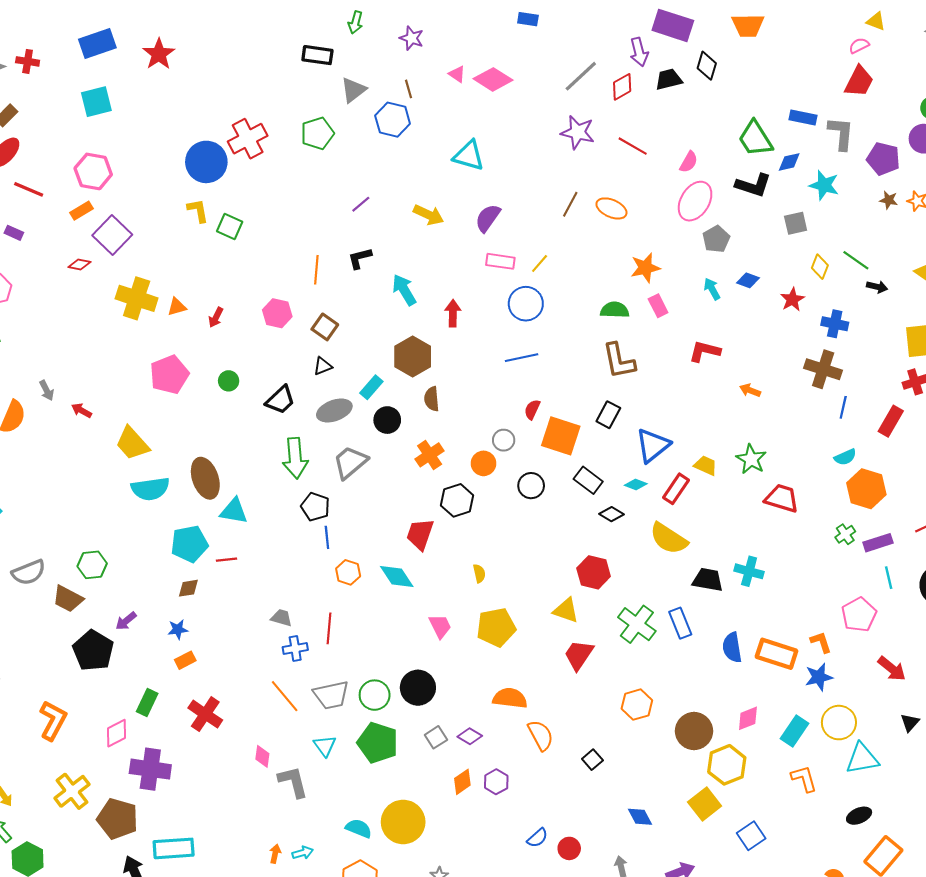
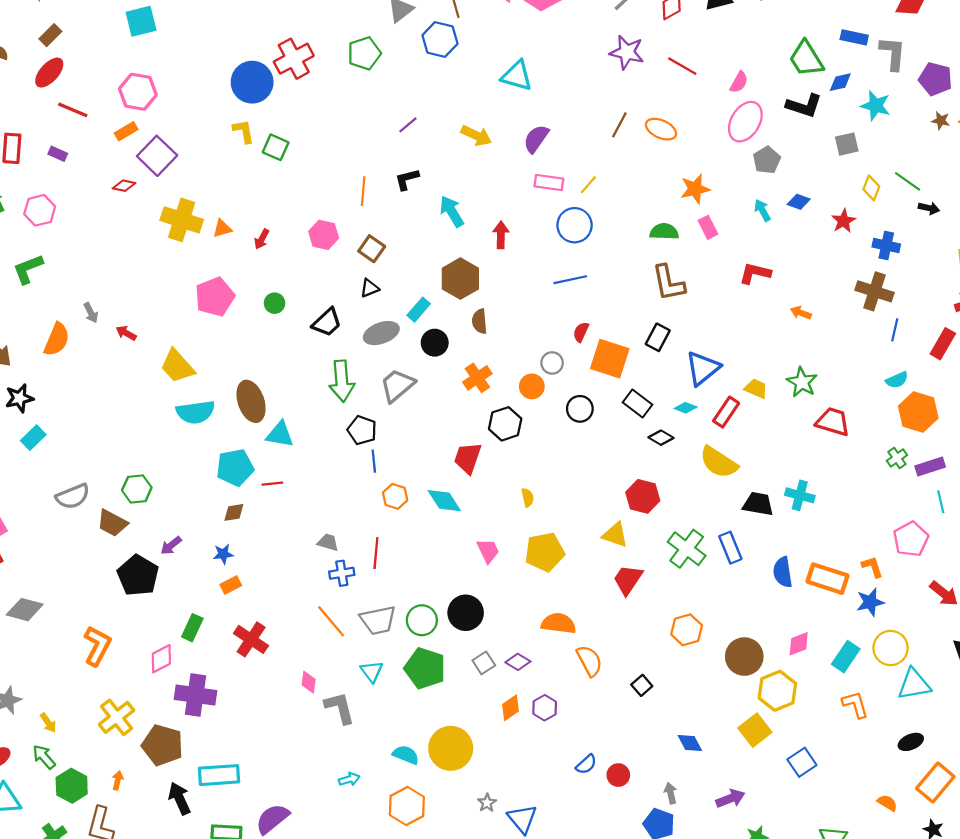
orange arrow: (275, 854) -> (118, 780), moved

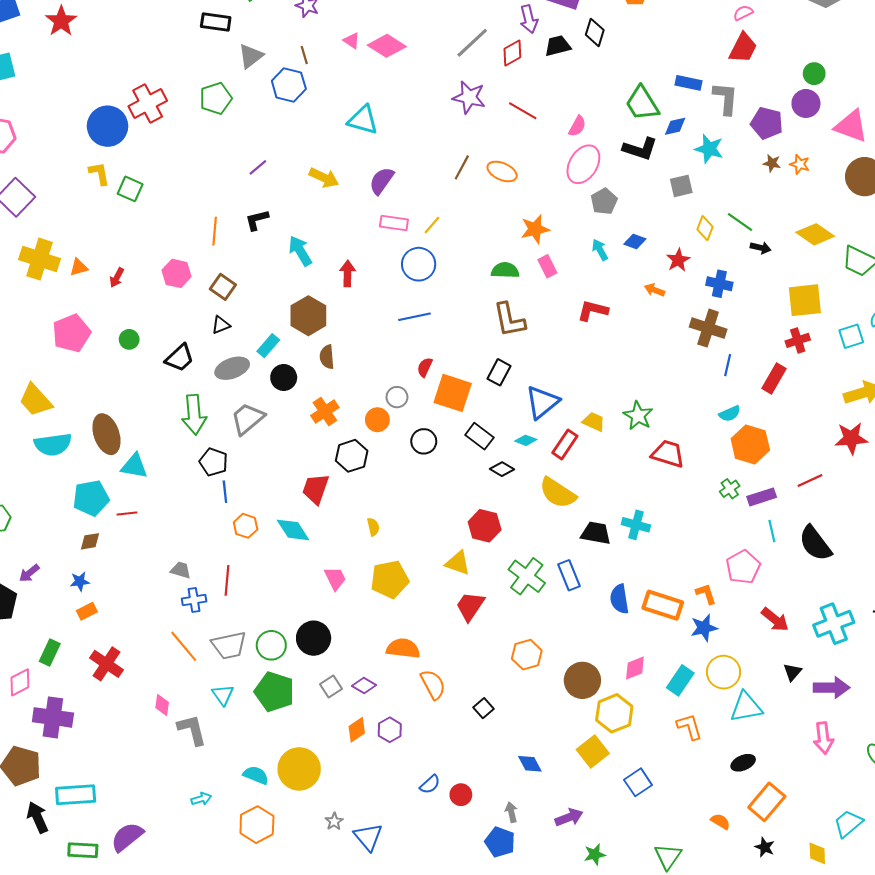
orange arrow: (801, 313) -> (655, 290), moved

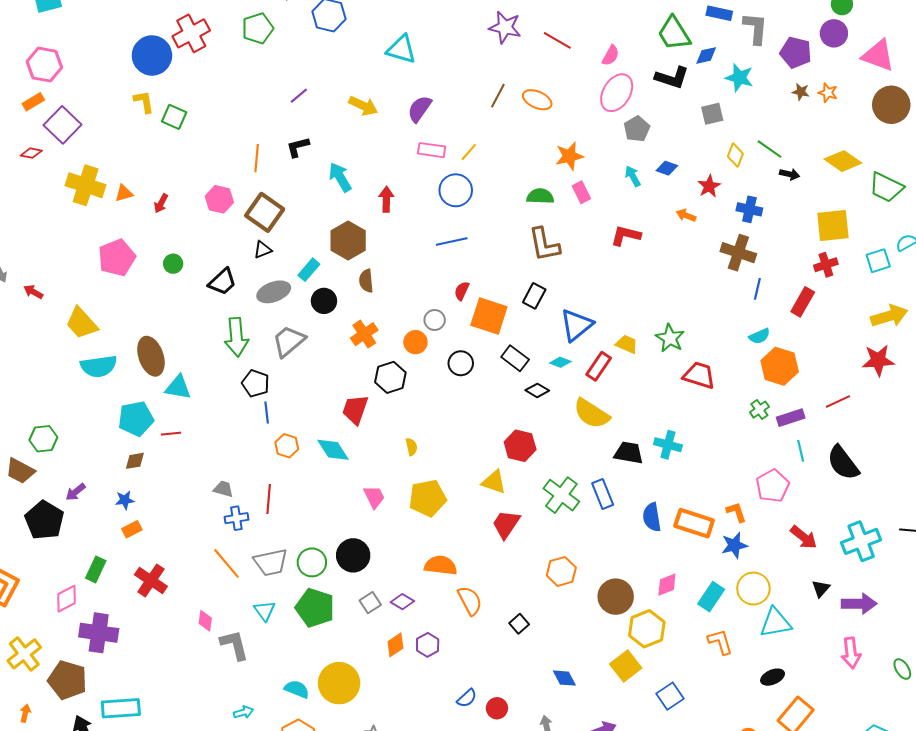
brown square: (223, 287) -> (265, 212), size x1.5

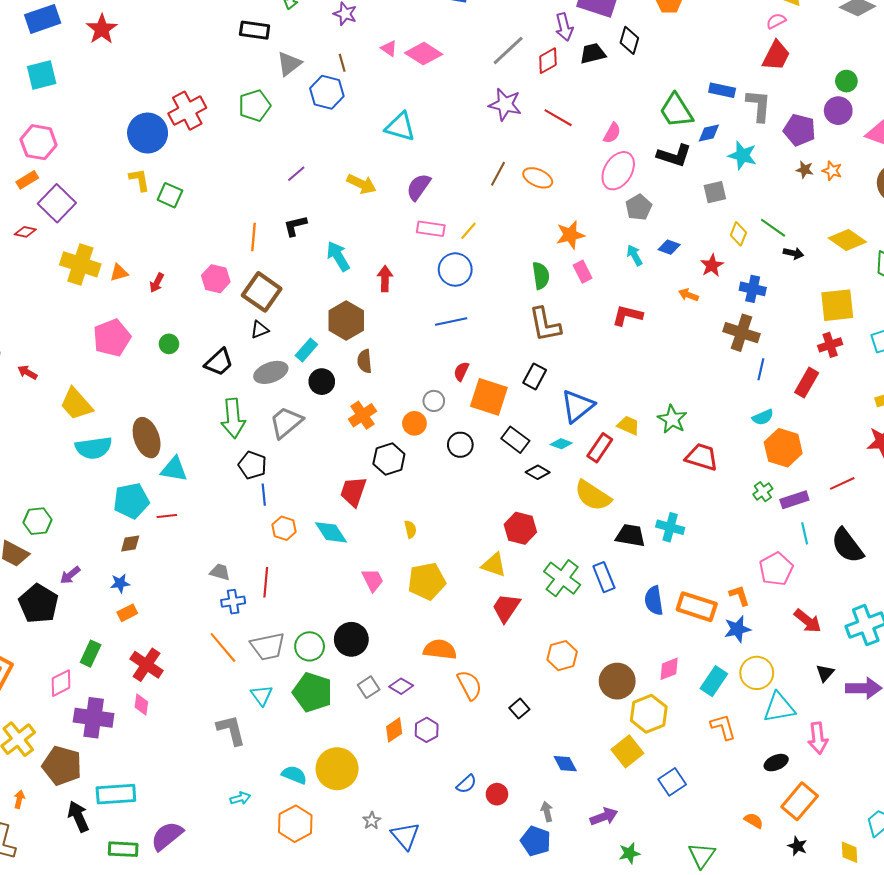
green semicircle: (540, 196) -> (541, 276), turned 80
pink diamond: (205, 621) -> (141, 705), moved
pink arrow: (851, 653) -> (818, 738), moved

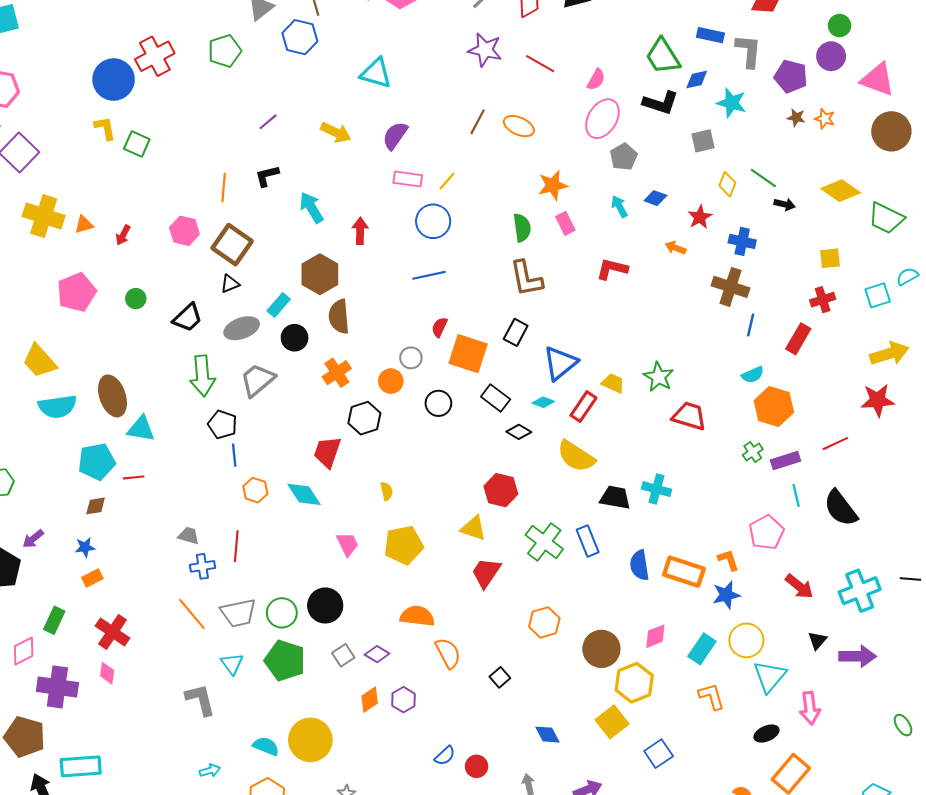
yellow square: (837, 305) -> (830, 258), size x0.6
brown semicircle: (365, 361) -> (339, 317), size x1.4
cyan triangle: (779, 708) -> (770, 676), turned -40

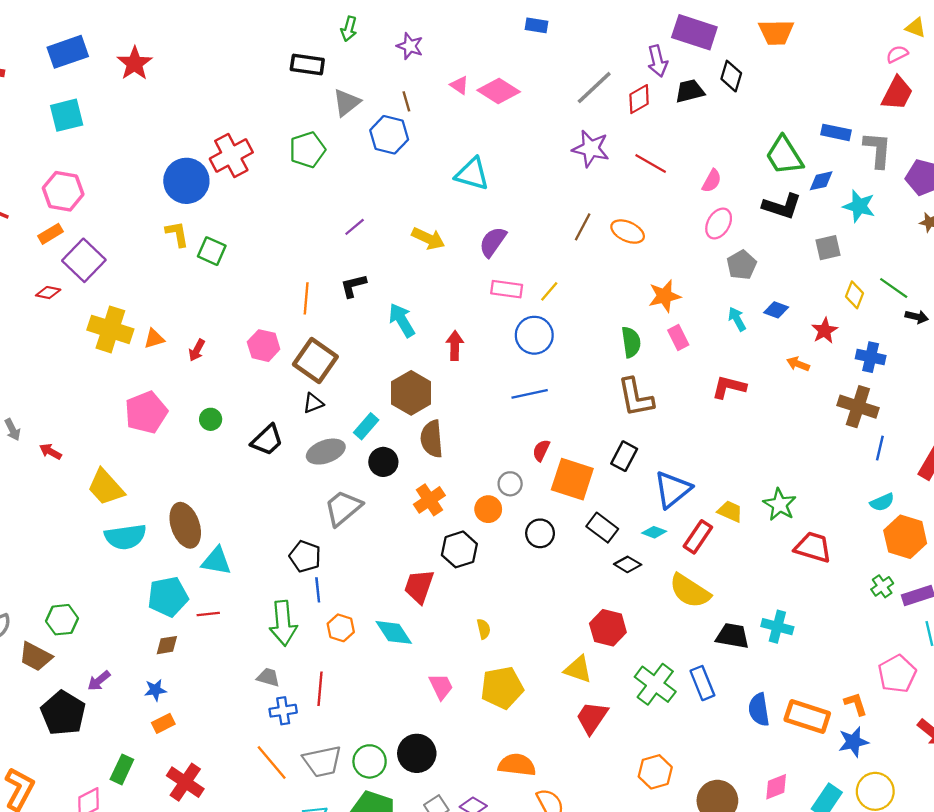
pink ellipse: (602, 119) -> (719, 223), size x0.7
green arrow: (202, 376) -> (283, 623), moved

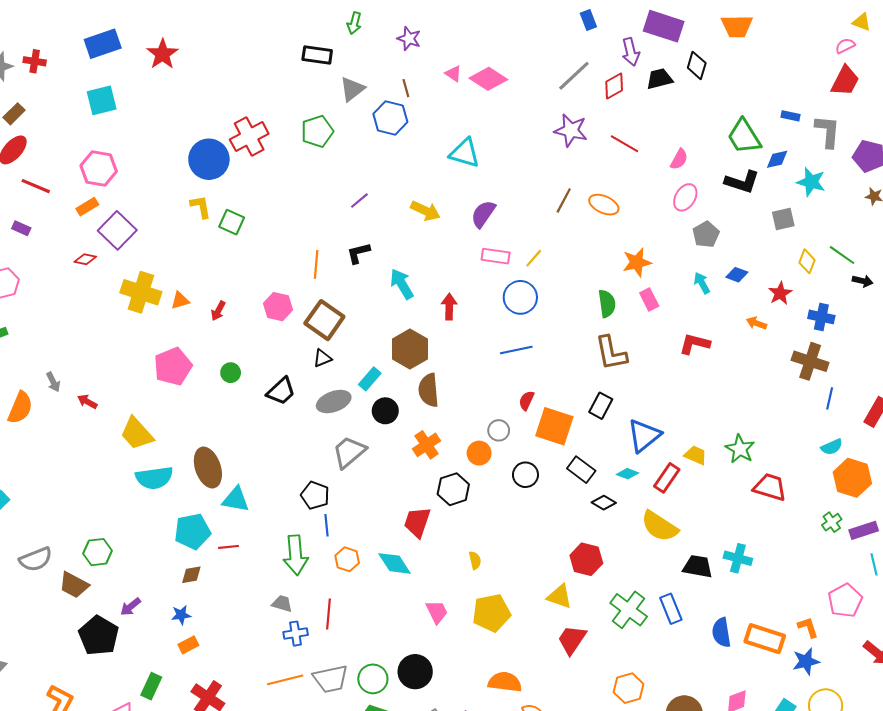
blue rectangle: (537, 25) -> (588, 20), moved, turned 60
blue rectangle: (836, 132) -> (790, 116), size x0.7
orange line: (272, 763) -> (285, 680), turned -64

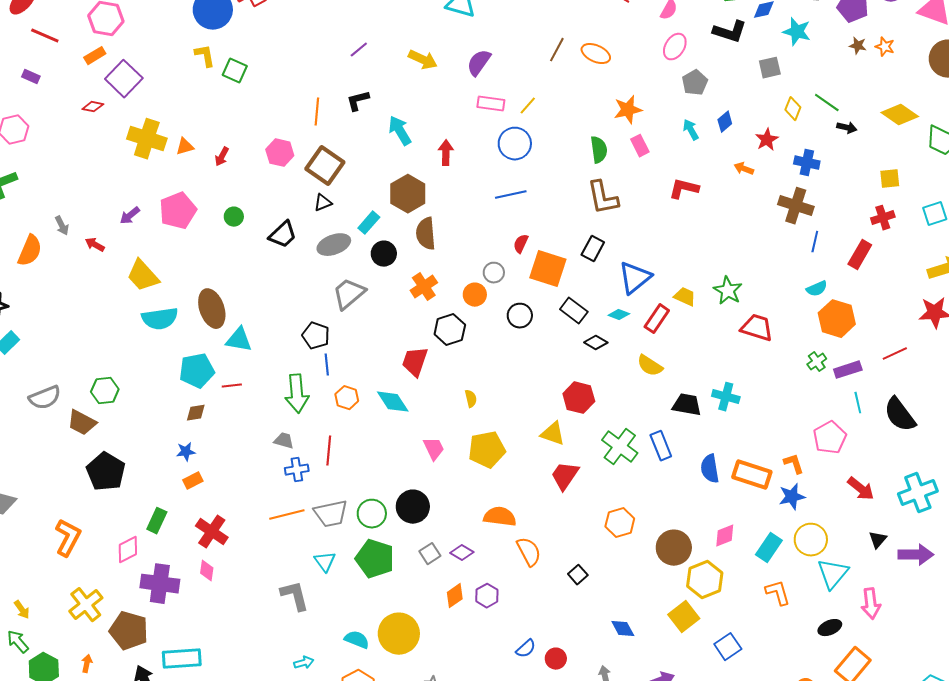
blue diamond: (737, 275) -> (725, 122), turned -60
yellow semicircle: (660, 526) -> (650, 366), size x0.7
purple arrow: (131, 607) -> (130, 216), moved

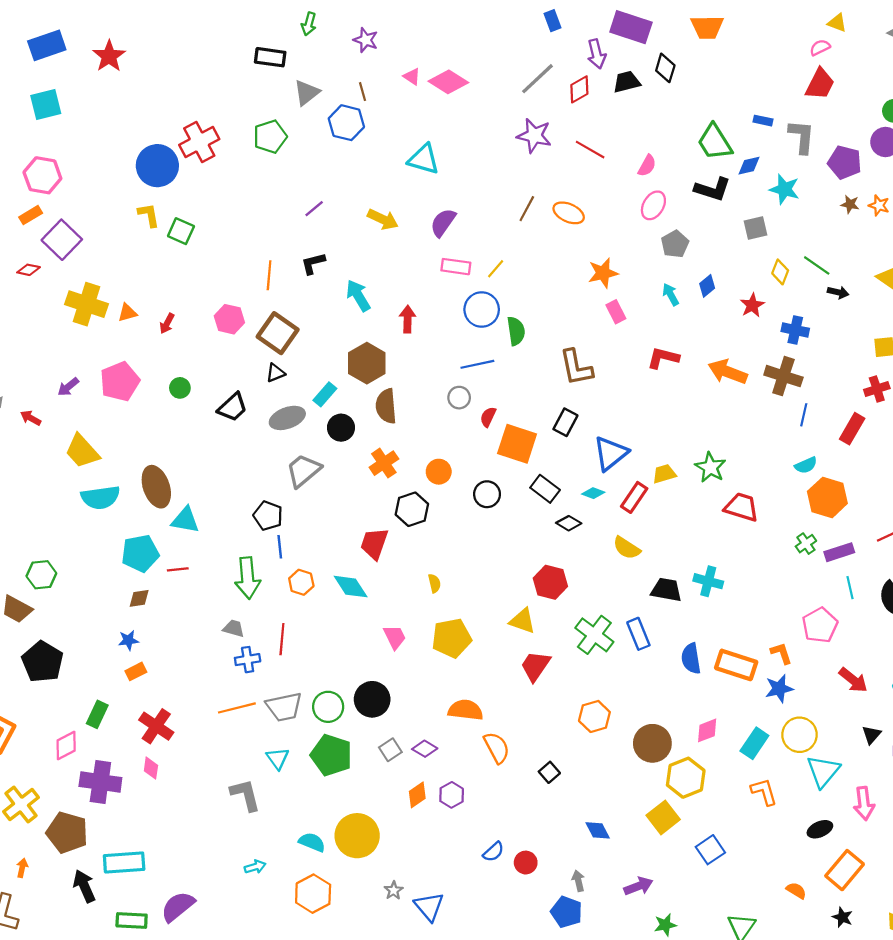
green semicircle: (599, 150) -> (516, 331), moved
orange arrow: (744, 169) -> (728, 372), moved, size x1.8
gray circle: (494, 273) -> (459, 398), moved
yellow trapezoid: (685, 297) -> (664, 474), turned -40

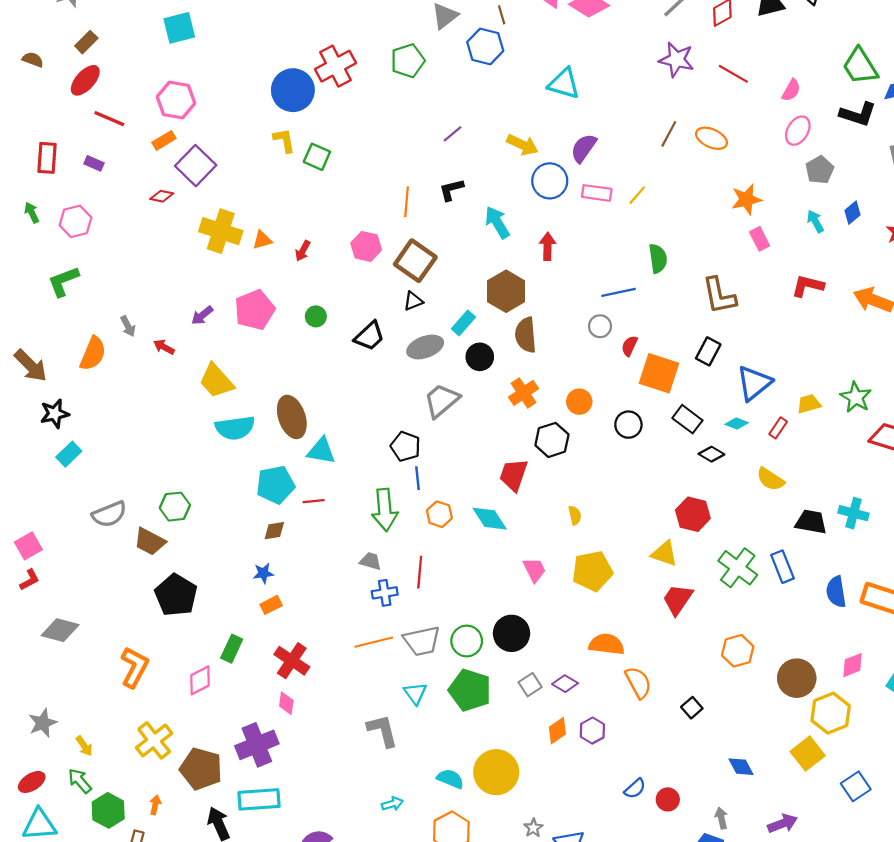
blue circle: (482, 310) -> (550, 181), moved
red rectangle: (634, 497) -> (778, 428), size x0.7
purple cross: (100, 782) -> (257, 745), moved, turned -30

